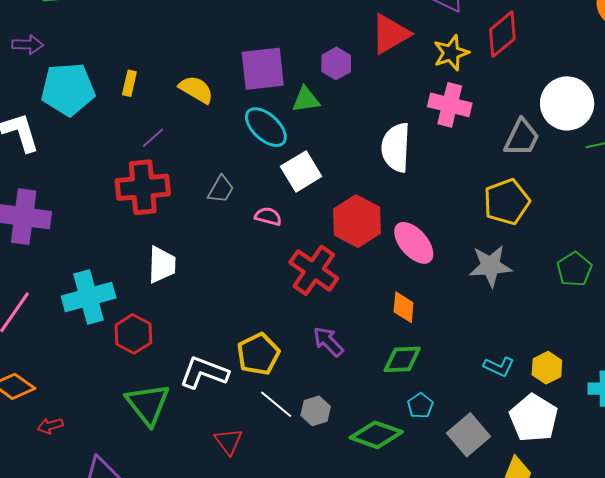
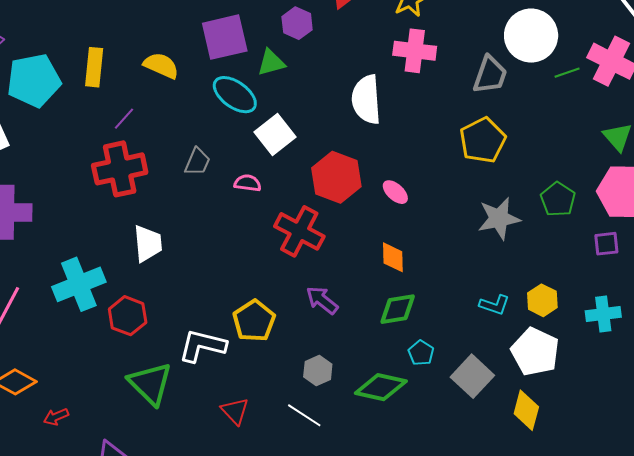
yellow rectangle: (129, 83) -> (94, 67), size x1.5
pink ellipse: (414, 243) -> (395, 192), size x0.6
gray star: (490, 266) -> (499, 219), moved
white line: (276, 404) -> (304, 415), moved

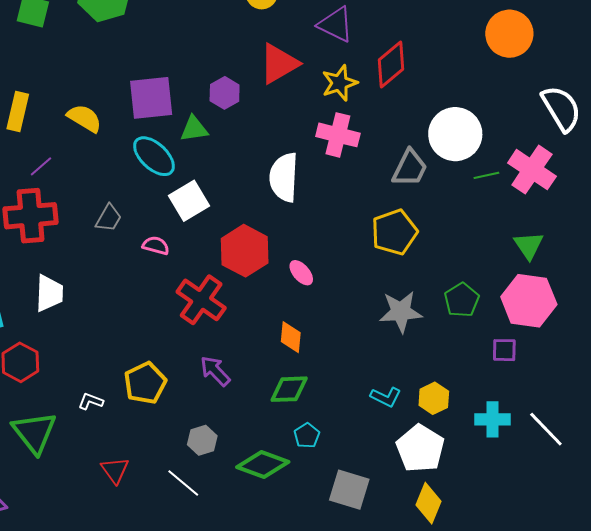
white L-shape: (202, 346) -> (91, 401), size x0.5
gray square: (472, 376) -> (349, 490), moved, turned -33
yellow diamond: (526, 410) -> (428, 503), moved

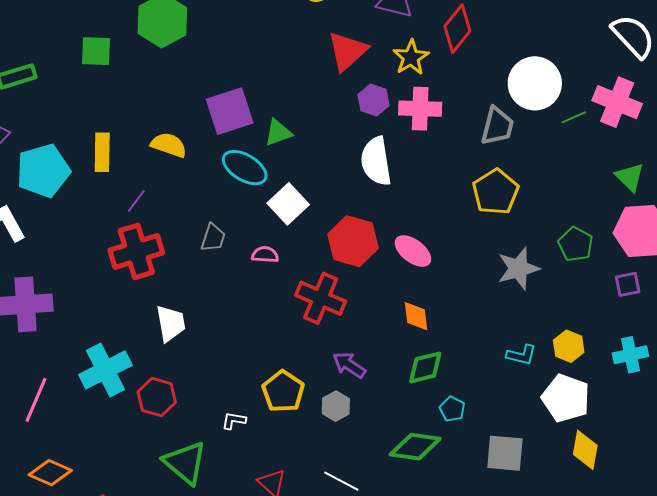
purple hexagon: (225, 93) -> (374, 100), moved
pink ellipse: (301, 273) -> (413, 251), size x1.4
gray hexagon: (202, 440) -> (336, 406), moved

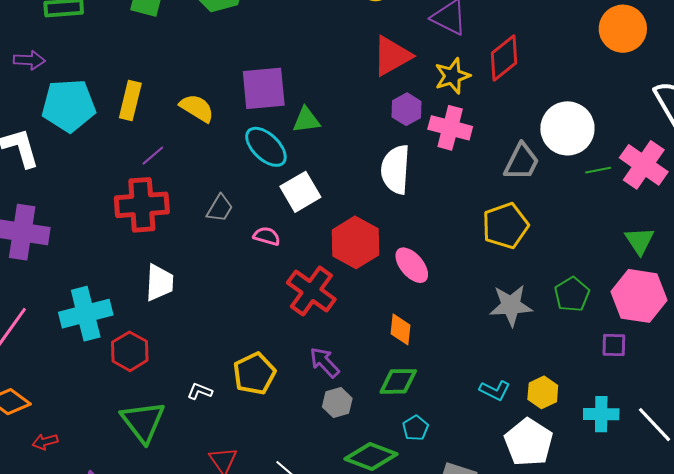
gray hexagon: (336, 406) -> (337, 403), moved

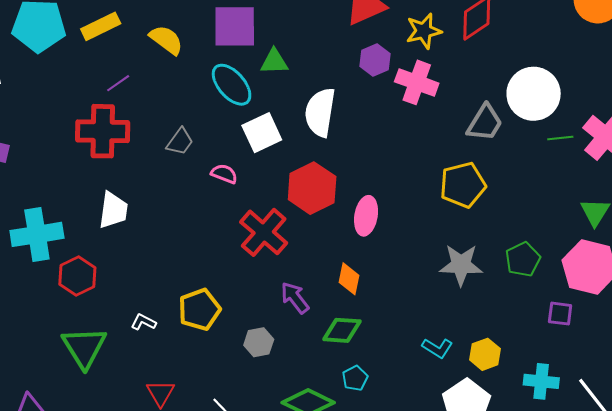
yellow rectangle: (130, 101) -> (101, 26), turned 45
white semicircle: (396, 170) -> (320, 112), moved
pink ellipse: (412, 265) -> (366, 216), turned 45
purple arrow: (325, 362) -> (295, 298), moved
gray hexagon: (337, 403) -> (259, 342), moved

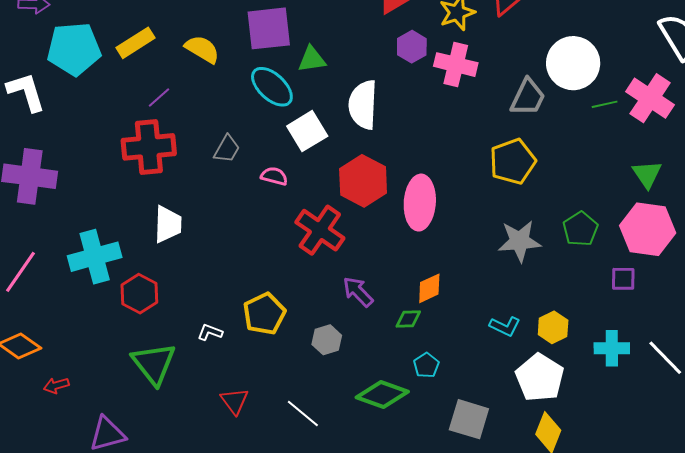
pink ellipse: (366, 216) -> (420, 203), size x1.4
orange diamond: (349, 279) -> (429, 288), moved, turned 60
green diamond: (342, 330) -> (408, 319), size x0.7

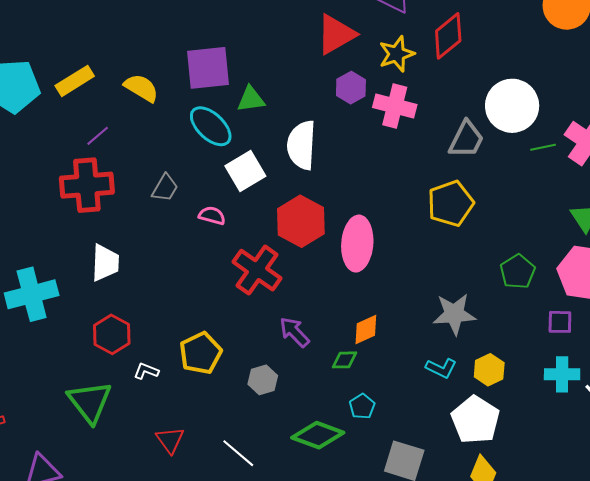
gray star: (520, 241) -> (454, 314), moved
red hexagon: (139, 294) -> (112, 334), moved
cyan cross: (612, 348) -> (562, 374), moved

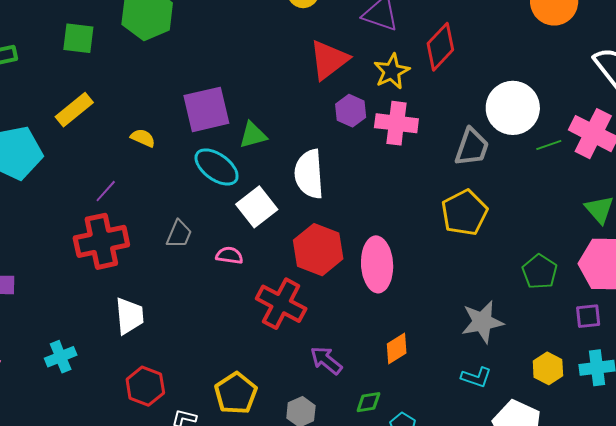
yellow rectangle: (75, 81) -> (74, 110), moved
yellow semicircle: (141, 88) -> (143, 138), size x0.7
cyan cross: (32, 294) -> (61, 357), size x0.6
green diamond: (345, 360) -> (368, 402), moved
yellow hexagon: (489, 370) -> (548, 368), moved

